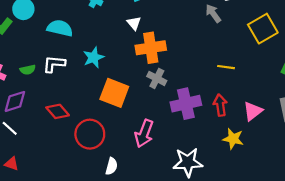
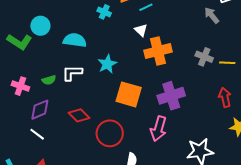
gray cross: (157, 78) -> (204, 57), moved
purple cross: (186, 104) -> (171, 96), moved

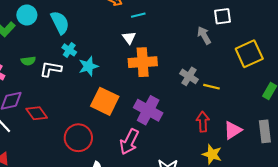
cyan cross: (104, 12) -> (69, 50), moved
cyan semicircle: (75, 40) -> (60, 23), moved, turned 45
green semicircle: (49, 80) -> (28, 61), moved
purple cross: (171, 96) -> (148, 110), turned 36
red diamond: (79, 115) -> (37, 113), moved

